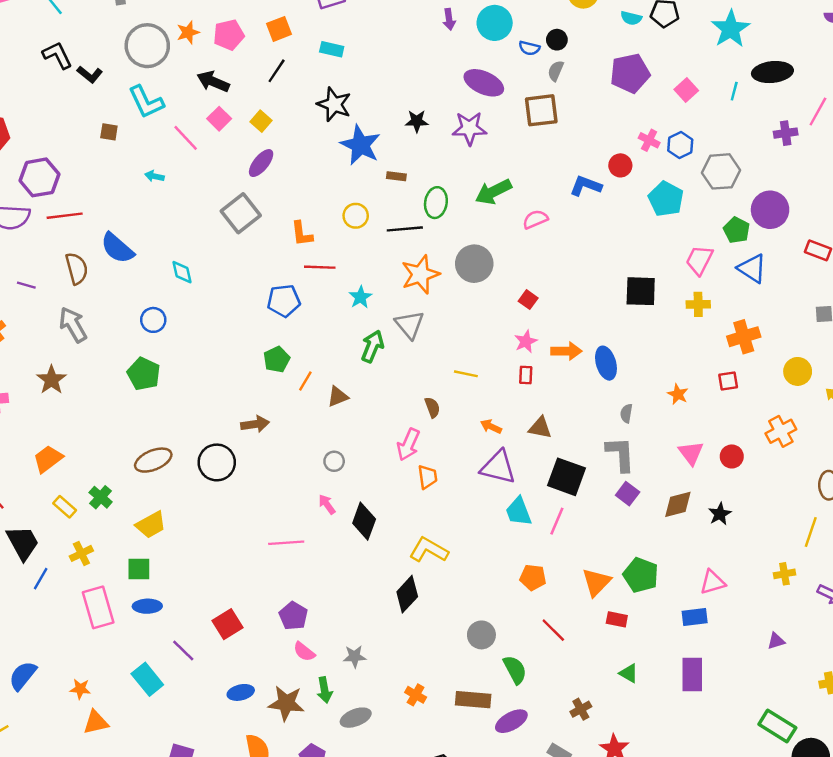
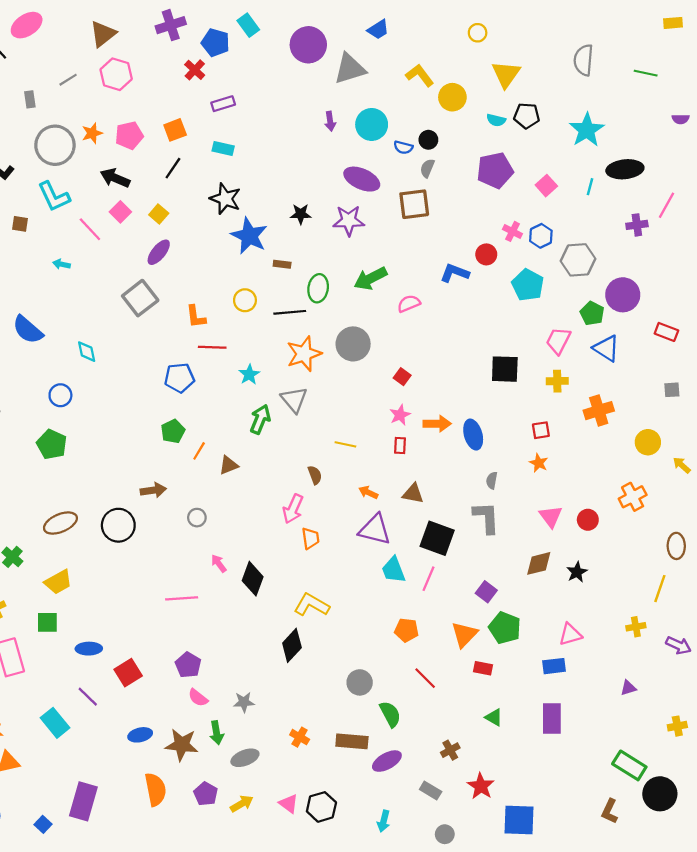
red square: (728, 381) -> (541, 430), moved
gray circle: (334, 461) -> (197, 518), moved
purple square: (628, 494) -> (486, 592), moved
blue ellipse: (147, 606) -> (89, 649), moved

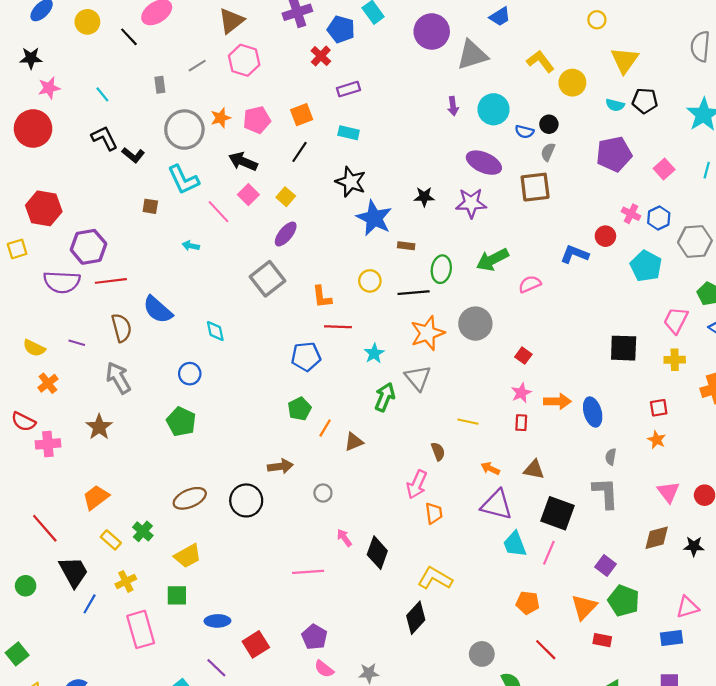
black star: (577, 572) -> (694, 546), turned 30

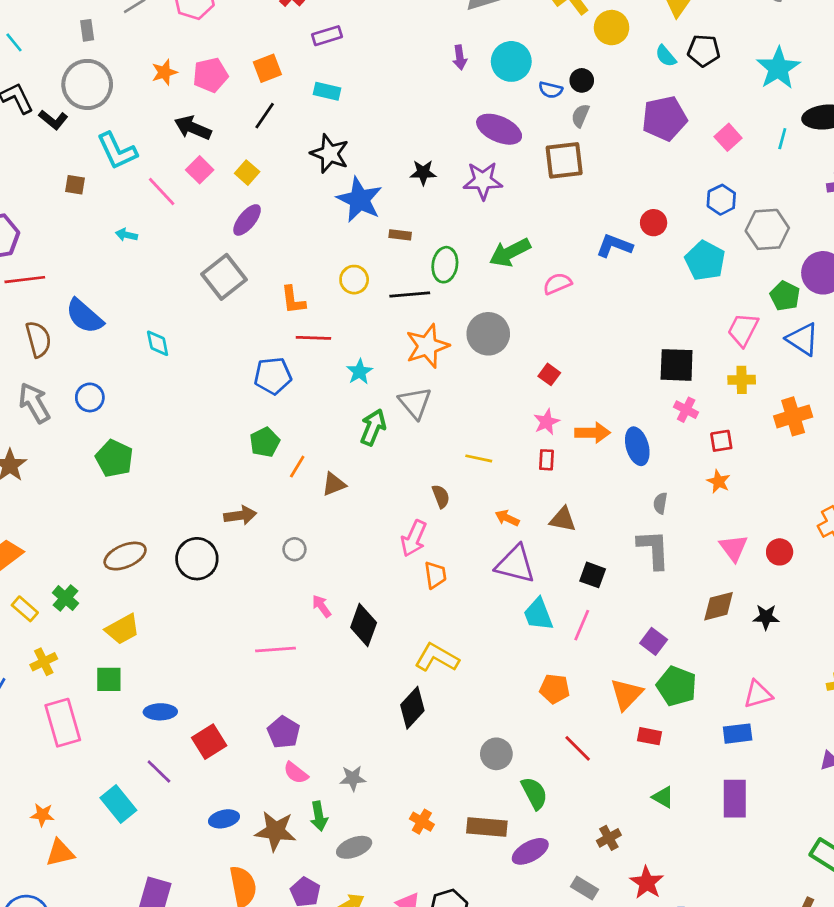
cyan semicircle: (615, 105) -> (666, 56), turned 36
gray circle: (184, 130) -> (87, 84), moved
pink cross: (631, 214) -> (686, 410), moved
blue circle: (190, 374) -> (90, 397), moved
black square: (557, 513) -> (593, 575), size x0.6

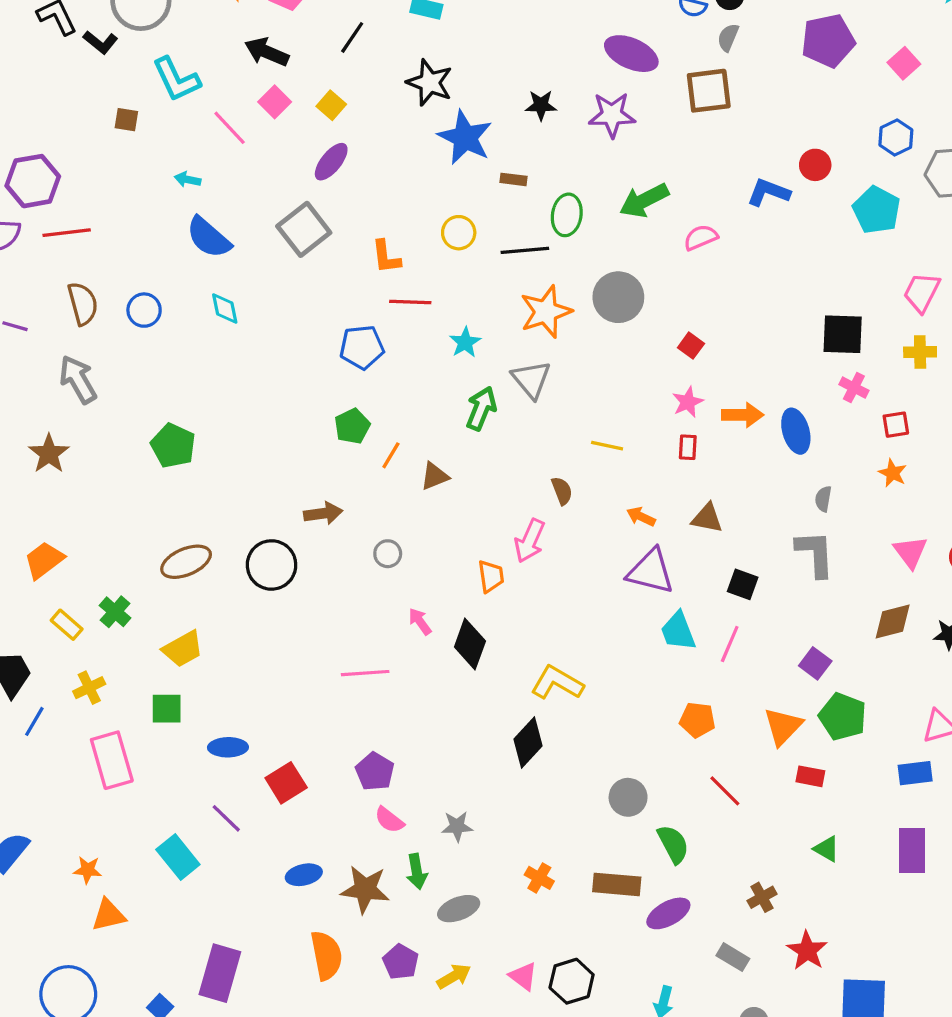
blue semicircle: (84, 316) -> (209, 237), moved
blue circle: (90, 397) -> (144, 310), moved
orange trapezoid: (435, 575) -> (491, 576), moved

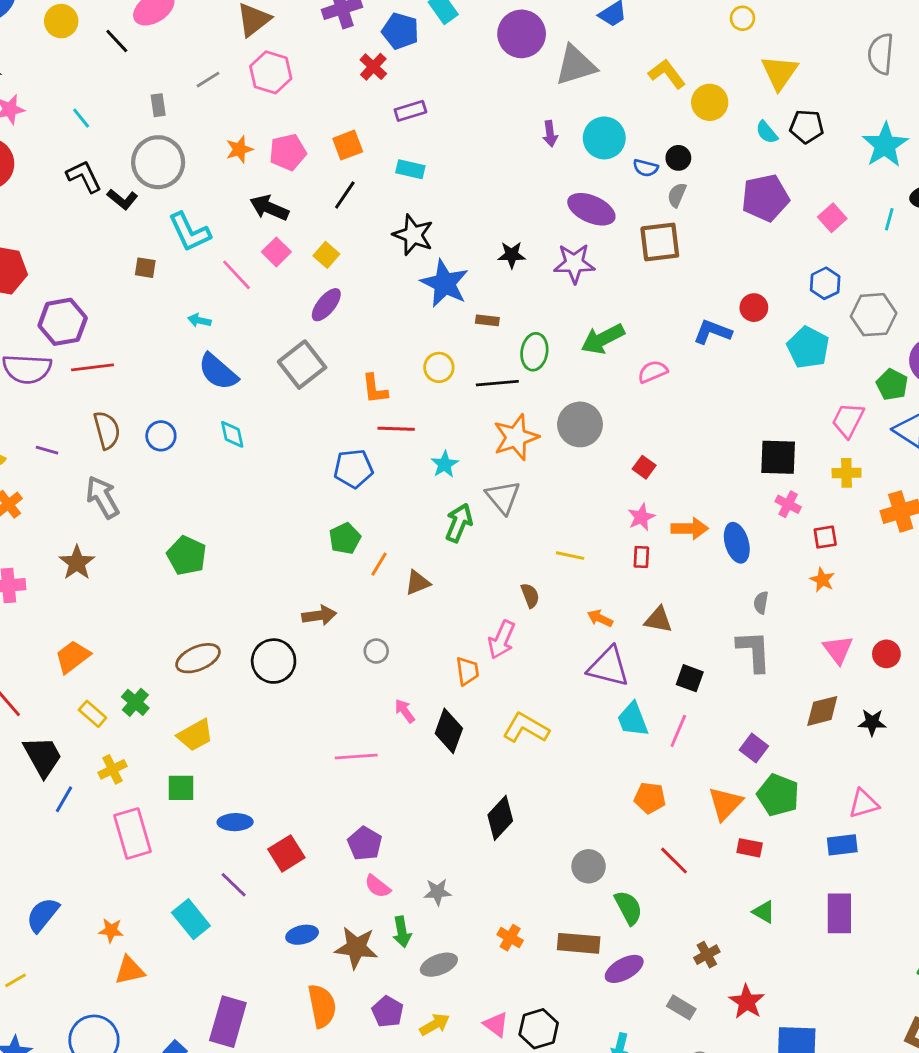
yellow L-shape: (557, 683) -> (526, 728), moved

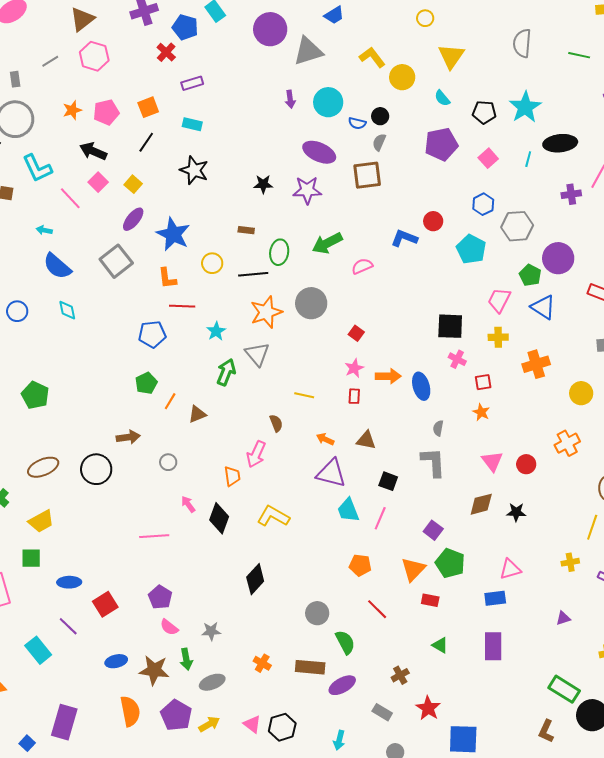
black pentagon: (807, 127) -> (484, 112), moved
blue star: (445, 283) -> (173, 234), moved
purple pentagon: (388, 1012) -> (176, 715), size x1.4

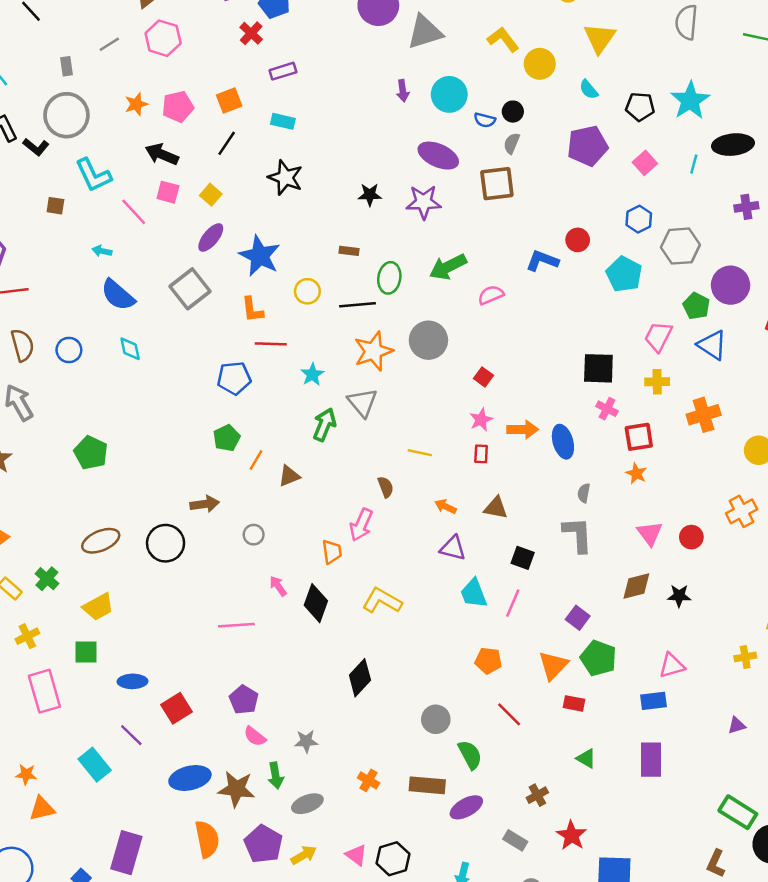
pink square: (98, 182) -> (168, 192), turned -30
red square: (483, 382) -> (639, 437), size x1.4
purple triangle: (331, 473) -> (453, 548), size x0.7
blue ellipse: (116, 661) -> (190, 778), size x1.5

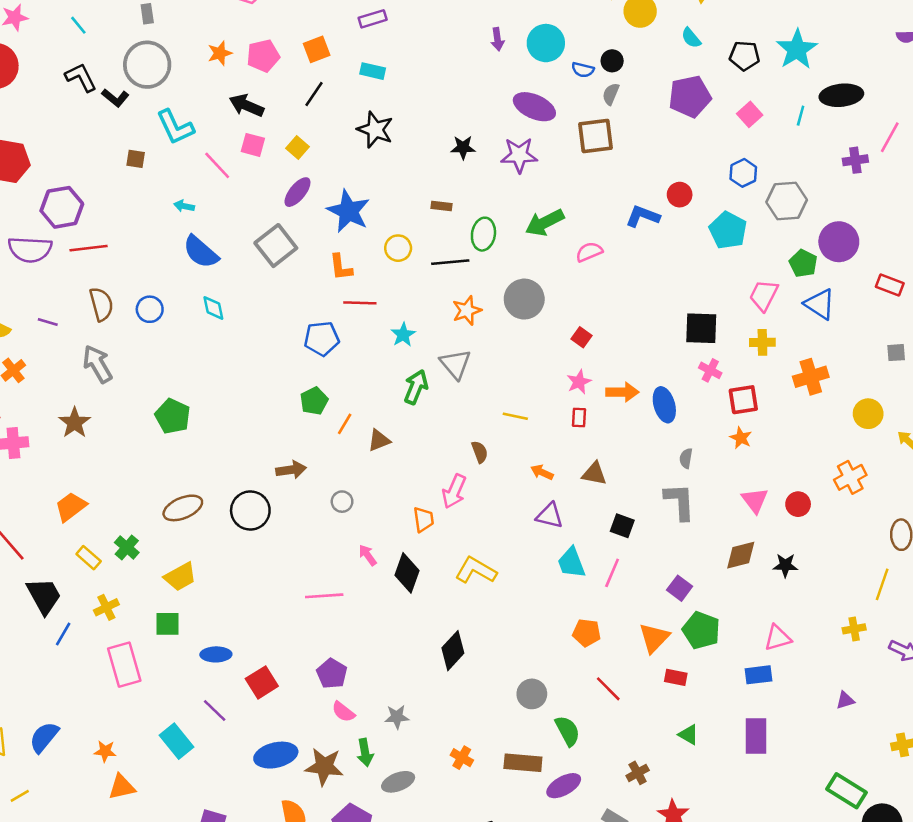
orange star: (373, 351) -> (467, 311), size x0.7

